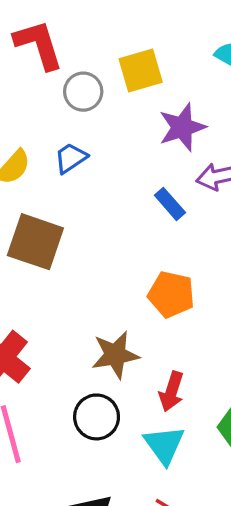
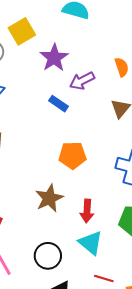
black circle: (97, 417) -> (48, 256), moved

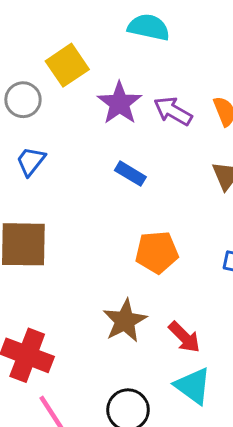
purple arrow: (82, 81) -> (173, 111), moved, turned 60
red arrow: (87, 211) -> (184, 337), turned -45

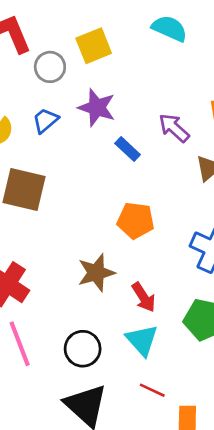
purple star: (120, 103) -> (97, 108), moved, turned -30
purple arrow: (173, 111) -> (174, 128), moved

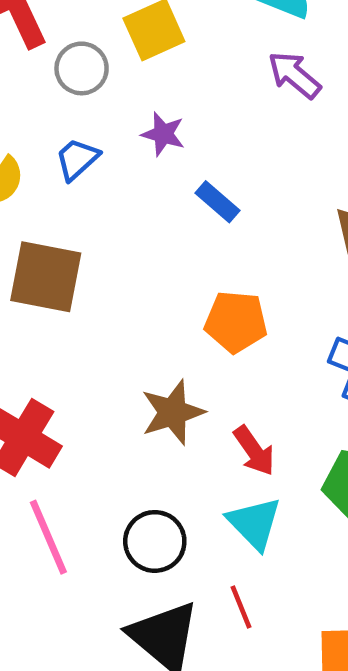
purple star: (97, 108) -> (163, 134), size x0.7
purple arrow: (174, 128) -> (294, 75), moved
red line: (152, 390) -> (241, 607), moved, turned 45

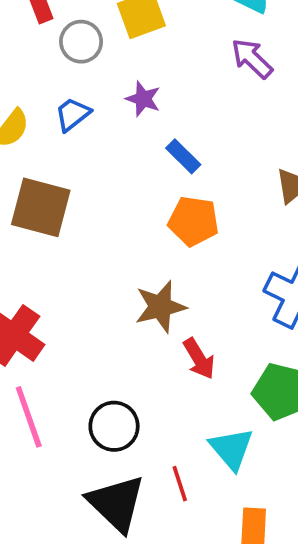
orange pentagon: (236, 322) -> (194, 221), moved
brown star: (173, 412) -> (160, 307), moved
cyan triangle: (254, 523) -> (231, 449), moved

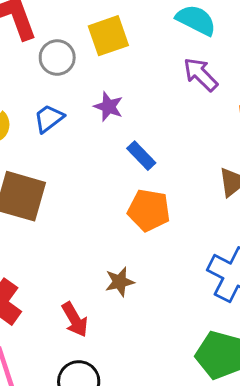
brown star: (160, 307) -> (120, 282), size x0.7
red arrow: (199, 359) -> (75, 320), moved

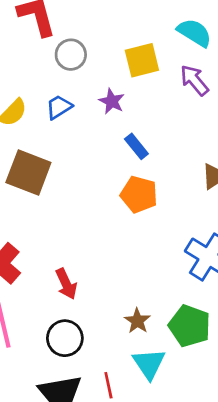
yellow square: (108, 36) -> (142, 60), moved
brown star: (120, 282) -> (137, 321), moved, turned -30

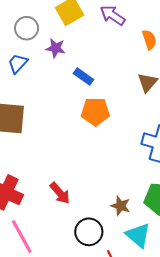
gray circle: (71, 55) -> (27, 28), moved
black circle: (65, 338) -> (89, 232), moved

